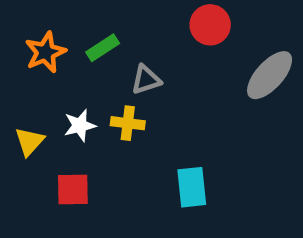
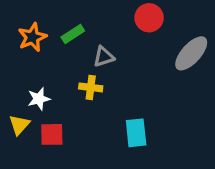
white star: (80, 125) -> (39, 99), moved
yellow triangle: (29, 141) -> (19, 125), moved

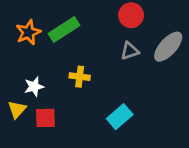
green rectangle: (73, 34) -> (64, 30), size x1.5
gray triangle: (104, 57) -> (130, 51), moved
cyan rectangle: (136, 133) -> (120, 117), turned 55

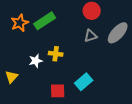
white star: (34, 87) -> (36, 61), moved
red square: (45, 118) -> (58, 91), moved

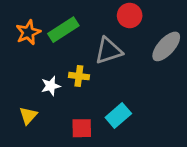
gray triangle: (91, 36) -> (108, 51), moved, size x1.5
yellow triangle: (12, 77) -> (28, 116), moved

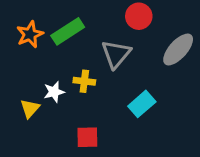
gray triangle: (108, 51) -> (116, 54), turned -32
yellow triangle: (28, 116) -> (30, 108), moved
cyan rectangle: (118, 116) -> (142, 104), moved

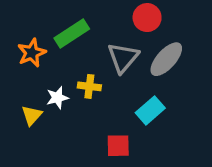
orange star: (30, 34) -> (32, 53), moved
gray ellipse: (178, 49) -> (166, 59), moved
red square: (87, 137) -> (118, 146), moved

